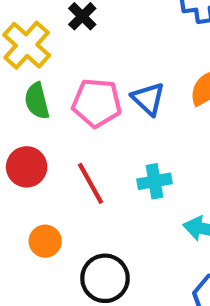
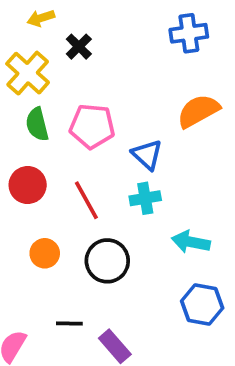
blue triangle: (148, 99) -> (147, 155), moved
black circle: (105, 278) -> (107, 261), moved

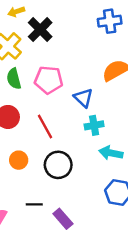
black cross: (79, 47) -> (40, 30), size x1.5
cyan cross: (145, 198) -> (94, 125), moved

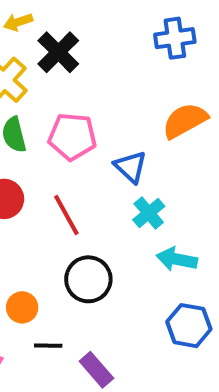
cyan cross: (94, 125) -> (149, 213), turned -30
orange circle: (19, 160) -> (22, 307), moved

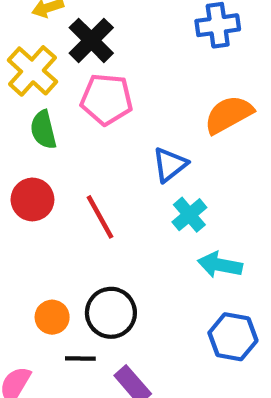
pink pentagon: (72, 137) -> (107, 99), moved
blue triangle: (131, 167) -> (170, 165), turned 39
black circle: (88, 279) -> (111, 313), moved

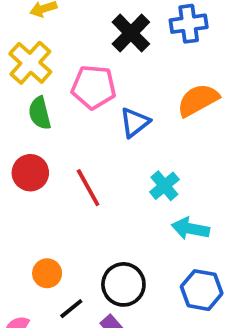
black cross: (91, 40) -> (131, 33), moved
blue triangle: (170, 165) -> (135, 122), moved
black circle: (111, 313) -> (123, 284), moved
black line: (80, 359) -> (71, 309), turned -40

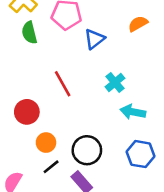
orange semicircle: (198, 100) -> (138, 24), size x0.7
red circle: (30, 173) -> (27, 112), moved
orange circle: (47, 273) -> (46, 143), moved

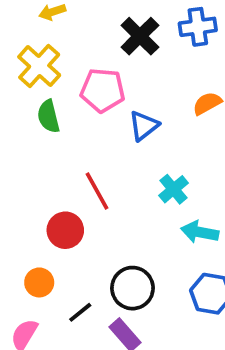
red circle: (27, 112) -> (65, 230), moved
orange circle: (46, 143) -> (39, 282), moved

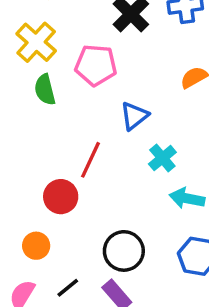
blue triangle: (144, 126) -> (134, 116), moved
red line: (97, 191) -> (91, 160), turned 54
black line: (80, 312) -> (68, 288), moved

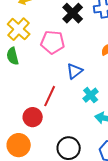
green semicircle: (45, 90) -> (13, 56), moved
orange circle: (36, 246) -> (19, 145), size x1.5

